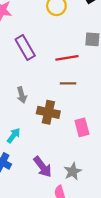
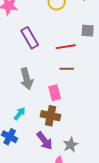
gray arrow: (22, 95) -> (27, 79), size x1.5
brown cross: (48, 112) -> (51, 116), moved
pink rectangle: (82, 127) -> (55, 93), moved

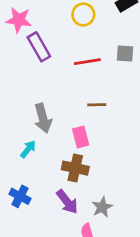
purple rectangle: (30, 38) -> (39, 47), moved
red line: (66, 47) -> (87, 62), moved
cyan arrow: (20, 114) -> (28, 149), moved

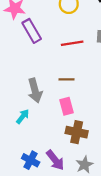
brown line: (97, 105) -> (66, 79), moved
brown cross: (75, 168) -> (77, 132), moved
blue cross: (20, 196) -> (31, 160), moved

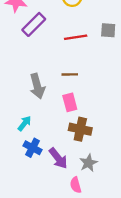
purple rectangle: (32, 31) -> (34, 24), turned 75
cyan arrow: (23, 116) -> (24, 123), moved
blue cross: (31, 160) -> (33, 148), moved

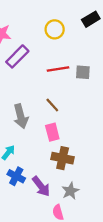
gray square: (108, 30) -> (83, 72), moved
brown line: (70, 74) -> (52, 105), turned 49

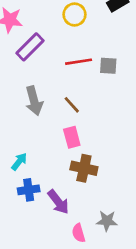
gray arrow: (21, 116) -> (34, 101), moved
blue cross: (16, 176) -> (29, 190), turned -36
gray star: (70, 191) -> (107, 221), moved, turned 30

